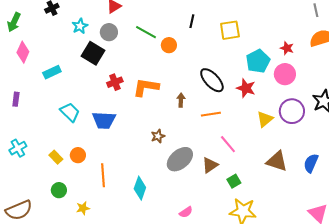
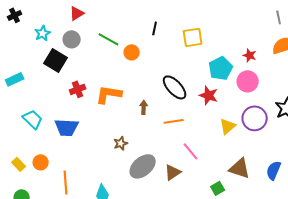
green square: (234, 181) -> (218, 188), moved

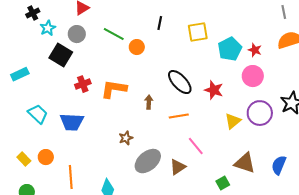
black cross: (15, 15) -> (33, 13), moved
cyan pentagon: (221, 68) -> (230, 49), moved

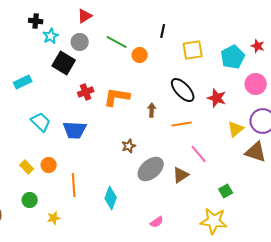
black cross: (33, 13) -> (36, 21), turned 32
yellow square: (198, 32) -> (193, 50), moved
red star: (255, 50) -> (258, 46), moved
brown triangle: (245, 163) -> (256, 152), moved

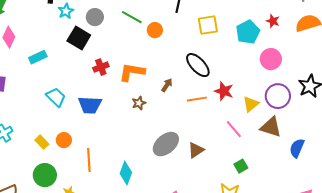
red star: (217, 98) -> (224, 91), moved
brown arrow: (152, 110) -> (167, 85), turned 32
brown star: (129, 146) -> (139, 103), moved
pink line: (199, 154) -> (234, 129), moved
green circle: (30, 200) -> (45, 175), size x1.5

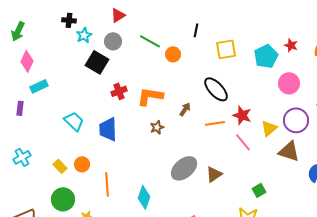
cyan rectangle: (38, 57) -> (39, 86), moved
blue trapezoid: (90, 105) -> (108, 129), turned 85
pink line: (234, 129) -> (243, 142), moved

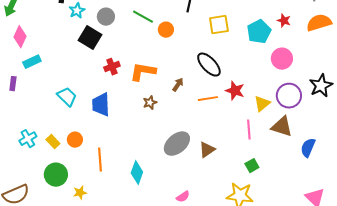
pink line: (243, 142) -> (249, 130), moved, turned 36
cyan cross: (22, 157) -> (28, 139), moved

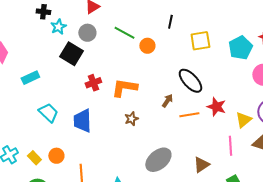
cyan rectangle: (32, 62) -> (30, 78), moved
brown arrow: (178, 85) -> (167, 101), moved
brown triangle: (207, 150) -> (201, 165), moved

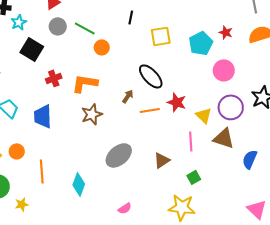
gray circle: (87, 33) -> (58, 26), moved
orange circle: (147, 46) -> (102, 47), moved
brown star: (131, 119) -> (92, 114), size x1.5
yellow triangle: (243, 120) -> (204, 115), turned -36

